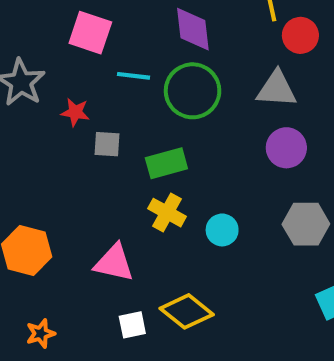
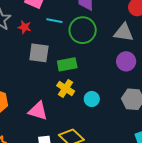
red star: (75, 112) -> (24, 27), moved
gray square: (107, 144) -> (39, 53), size x1.5

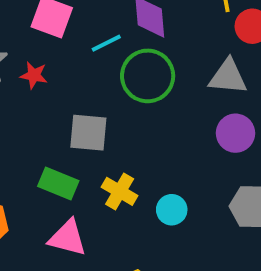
cyan line: (54, 21) -> (106, 43), moved, turned -35
gray square: (39, 53) -> (88, 133), moved
green rectangle: (67, 64) -> (58, 184), moved, turned 36

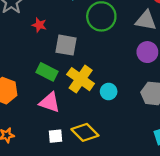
red star: (34, 75) -> (39, 25), moved
yellow cross: (120, 191) -> (81, 79), size x1.4

